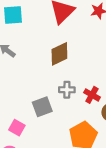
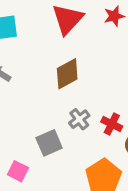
gray cross: (67, 90) -> (79, 119), turned -35

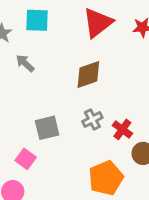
gray square: (49, 143) -> (47, 128), moved

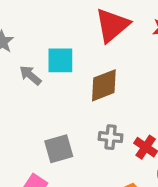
cyan square: (37, 20) -> (60, 60), moved
gray cross: (92, 120) -> (111, 137), turned 36

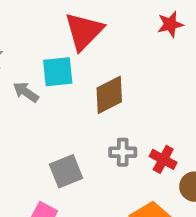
red triangle: (112, 25) -> (84, 31), moved

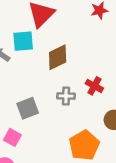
red cross: (163, 159) -> (94, 86), moved

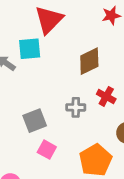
brown diamond: (58, 57) -> (89, 61), moved
pink square: (12, 137) -> (47, 150), moved

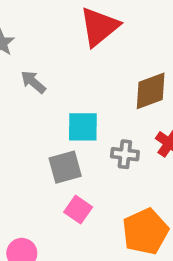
cyan square: (30, 49) -> (83, 127), moved

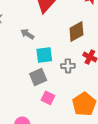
gray arrow: (33, 82) -> (27, 34), moved

